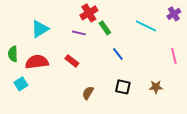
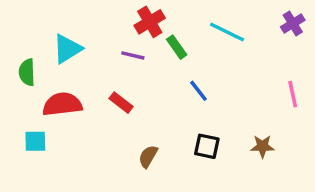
cyan line: (146, 26) -> (227, 32), moved
green semicircle: (13, 54) -> (27, 72), moved
cyan square: (21, 84) -> (35, 141), turned 32

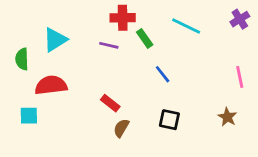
red cross: (150, 22) -> (123, 18), turned 30
red rectangle: (121, 103) -> (110, 103), moved
brown star: (262, 146) -> (227, 117), moved, turned 30

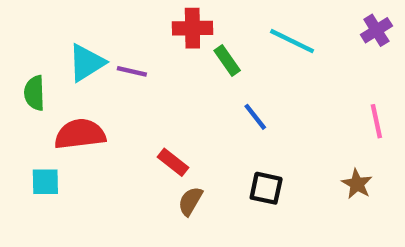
purple line: (109, 45) -> (132, 71), moved

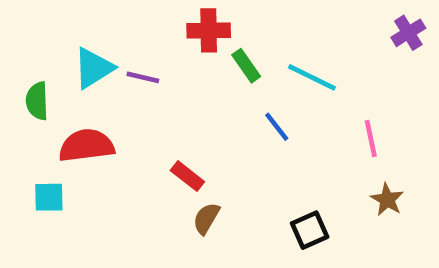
cyan line: (292, 41) -> (312, 77), moved
pink line: (376, 121) -> (371, 138), moved
black square: (266, 188) -> (310, 230), moved, turned -36

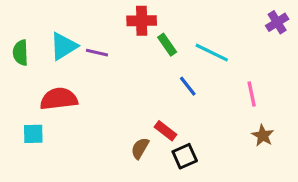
green semicircle: (37, 101) -> (20, 53), moved
red rectangle: (187, 176) -> (166, 131), moved
black square: (310, 230) -> (185, 156), moved

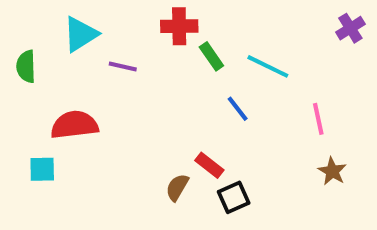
cyan triangle: (64, 46) -> (80, 34), moved

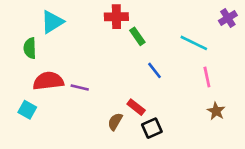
green semicircle: (26, 66) -> (30, 48), moved
purple line: (123, 66) -> (80, 87), moved
cyan line: (268, 66) -> (194, 43), moved
cyan square: (42, 169) -> (27, 110), turned 30

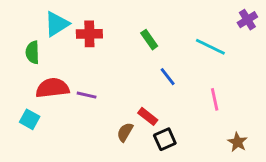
red cross: (116, 17) -> (89, 34), moved
pink line: (207, 77) -> (215, 99), moved
brown star: (216, 111) -> (237, 142), moved

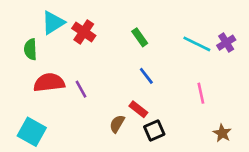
purple cross: (247, 20) -> (226, 43), moved
red cross: (89, 34) -> (84, 32), turned 35
blue line: (168, 77) -> (146, 76), moved
purple line: (87, 95) -> (81, 89), turned 48
cyan square: (30, 119) -> (32, 132), moved, size x1.5

